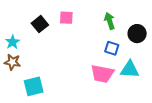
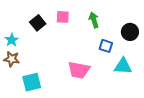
green arrow: (110, 21) -> (94, 20), moved
pink trapezoid: (102, 74) -> (79, 70), moved

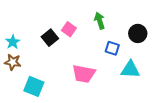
pink square: (63, 17) -> (69, 29), moved, turned 32
black square: (38, 23) -> (50, 38), moved
cyan square: (32, 82) -> (34, 86), turned 36

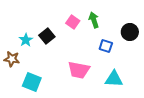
pink square: (69, 29) -> (73, 22), moved
cyan star: (13, 42) -> (26, 40), moved
cyan triangle: (130, 70) -> (114, 79), moved

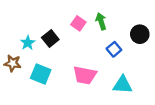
blue square: (106, 46) -> (114, 49), turned 32
cyan square: (32, 82) -> (41, 74), moved

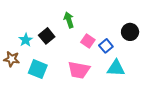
green arrow: (101, 21) -> (69, 20), moved
pink square: (78, 23) -> (88, 41), moved
cyan triangle: (123, 85) -> (116, 68), moved

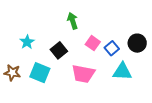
black circle: (130, 32) -> (137, 43), moved
black square: (47, 36) -> (59, 50), moved
brown star: (12, 59) -> (12, 73), moved

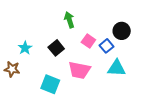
cyan star: (27, 42) -> (25, 48), moved
black circle: (137, 43) -> (122, 31), moved
cyan square: (40, 73) -> (50, 84), moved

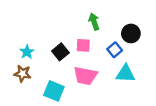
green arrow: (69, 20) -> (94, 22), moved
pink square: (88, 41) -> (83, 45), moved, turned -32
brown star: (12, 69) -> (23, 74), moved

